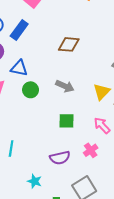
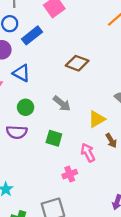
green circle: (31, 90) -> (26, 107), moved
purple semicircle: (60, 158) -> (17, 132), moved

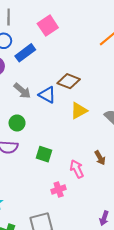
blue triangle: (21, 73) -> (47, 95), moved
gray arrow: (62, 104) -> (22, 91), moved
yellow triangle: (97, 119) -> (79, 111), moved

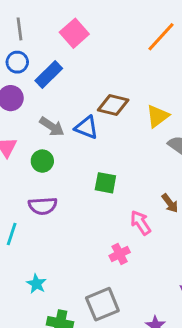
yellow triangle: (79, 111) -> (158, 116), moved
green circle: (17, 123) -> (42, 161), moved
green square: (44, 154) -> (105, 183), moved

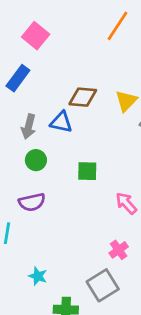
gray arrow: (52, 127) -> (29, 127), turned 80
green circle: (42, 161) -> (36, 160), moved
pink cross: (120, 254) -> (119, 250), moved

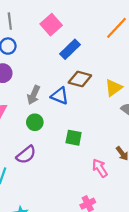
blue rectangle: (18, 78) -> (70, 49), moved
purple semicircle: (32, 202) -> (26, 155), turned -36

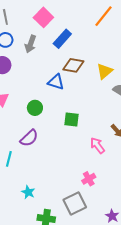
gray arrow: (34, 95) -> (31, 44), moved

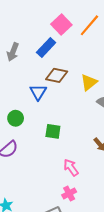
pink square: (43, 17) -> (61, 25), moved
blue triangle: (56, 82) -> (38, 92), turned 42
pink arrow: (97, 145) -> (71, 168), moved

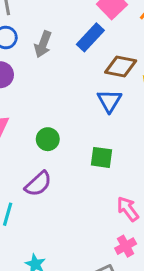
brown diamond: (57, 75) -> (121, 66), moved
blue triangle: (38, 92) -> (109, 101), moved

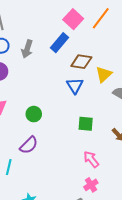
green square: (102, 157) -> (86, 124), moved

